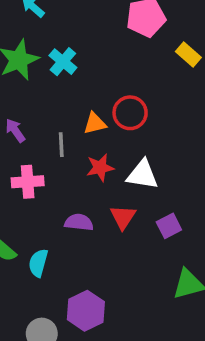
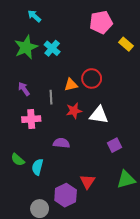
red triangle: (123, 217) -> (87, 182), moved

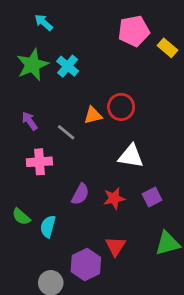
yellow rectangle: (126, 44) -> (168, 48), moved
gray line: (51, 97) -> (66, 132), turned -48
red star: (74, 111) -> (114, 198), moved
purple semicircle: (61, 143) -> (80, 194), turned 112

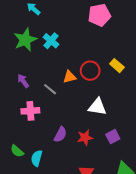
yellow rectangle: (168, 48) -> (117, 66), moved

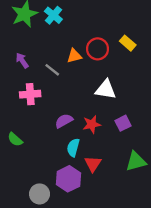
purple semicircle: (60, 135) -> (64, 121), turned -147
cyan semicircle: (37, 158) -> (73, 148), moved

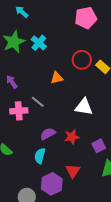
red circle: (98, 49) -> (82, 60), moved
gray line: (52, 70) -> (38, 102), moved
purple square: (123, 123) -> (99, 146), moved
cyan semicircle: (73, 148) -> (40, 156), moved

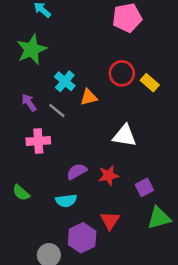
cyan cross: (39, 43) -> (65, 81), moved
gray line: (38, 102) -> (57, 111), moved
cyan semicircle: (40, 156) -> (66, 201), turned -112

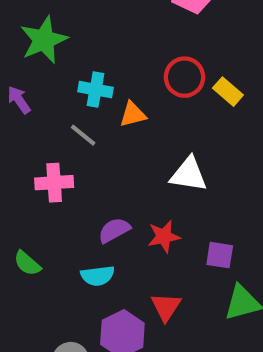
cyan cross: (65, 81) -> (96, 90), turned -30
purple arrow: (29, 103) -> (19, 100), moved
purple square: (144, 187) -> (220, 255), turned 36

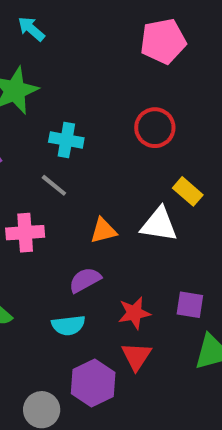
yellow rectangle: (228, 92) -> (188, 191), moved
orange triangle: (133, 114) -> (103, 231), moved
red star: (164, 236) -> (134, 313), moved

